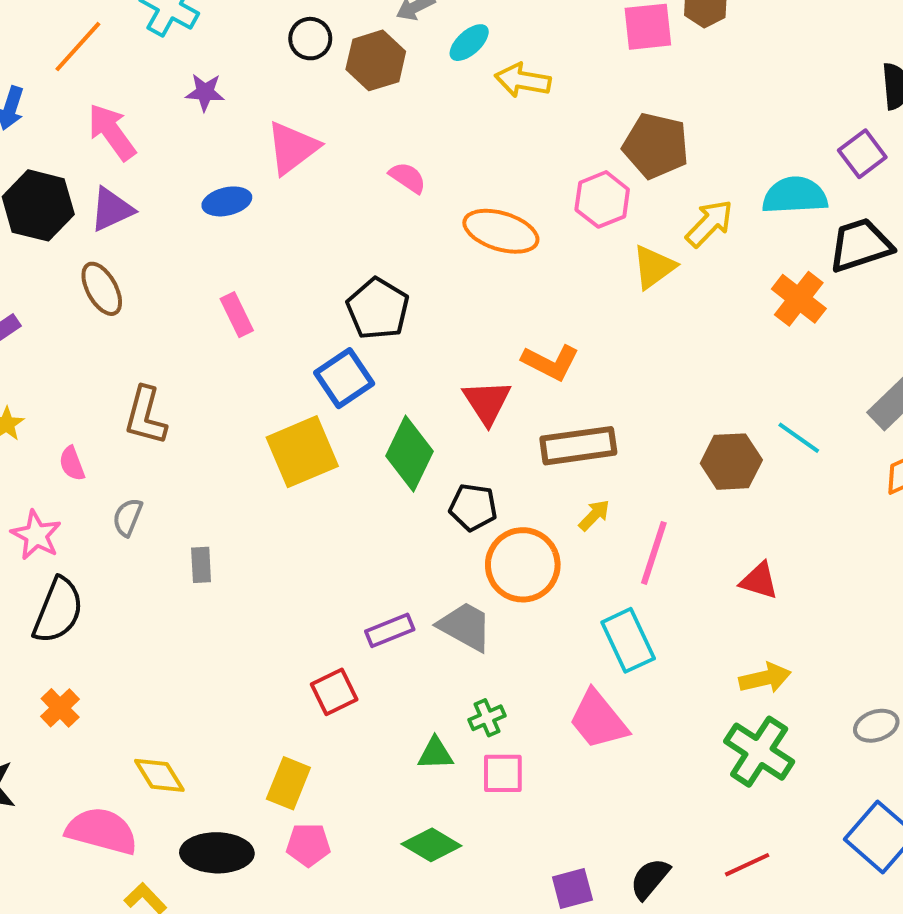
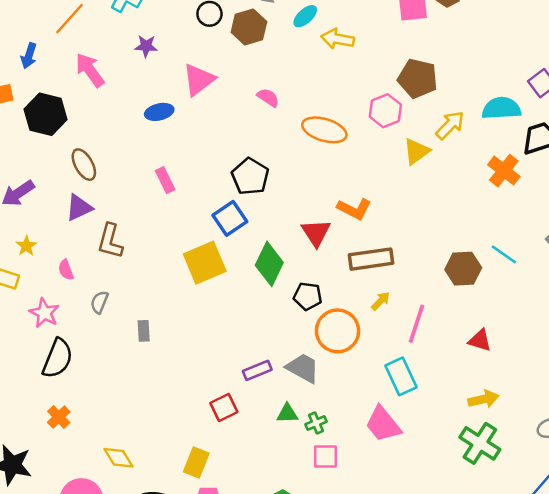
purple triangle: (112, 209) -> (79, 208), moved
green triangle: (435, 754) -> (287, 413), moved

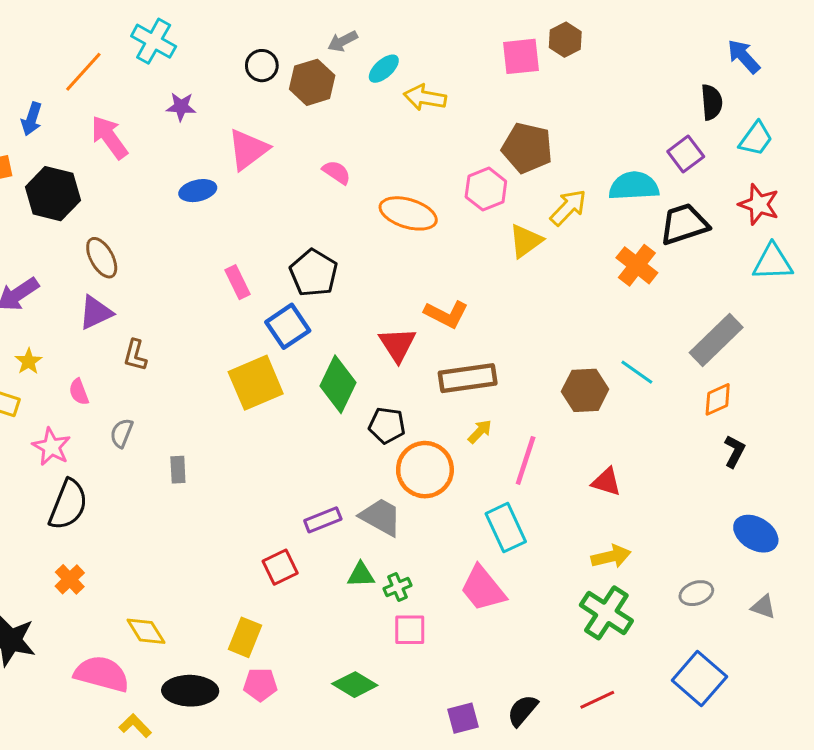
pink rectangle: (165, 180) -> (237, 282), moved
brown L-shape: (110, 241) -> (135, 355), size x0.7

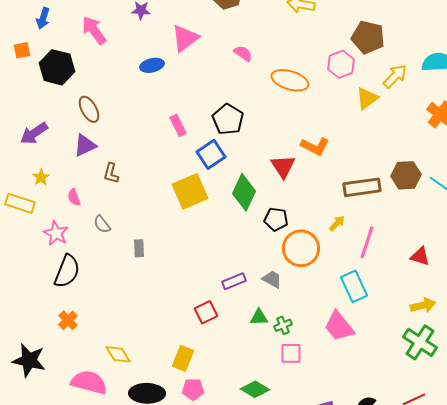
brown rectangle: (468, 378) -> (362, 187), moved
brown hexagon: (585, 390) -> (406, 175), moved
gray semicircle: (122, 433) -> (102, 224), turned -60
gray trapezoid: (381, 517) -> (272, 279), size x0.7

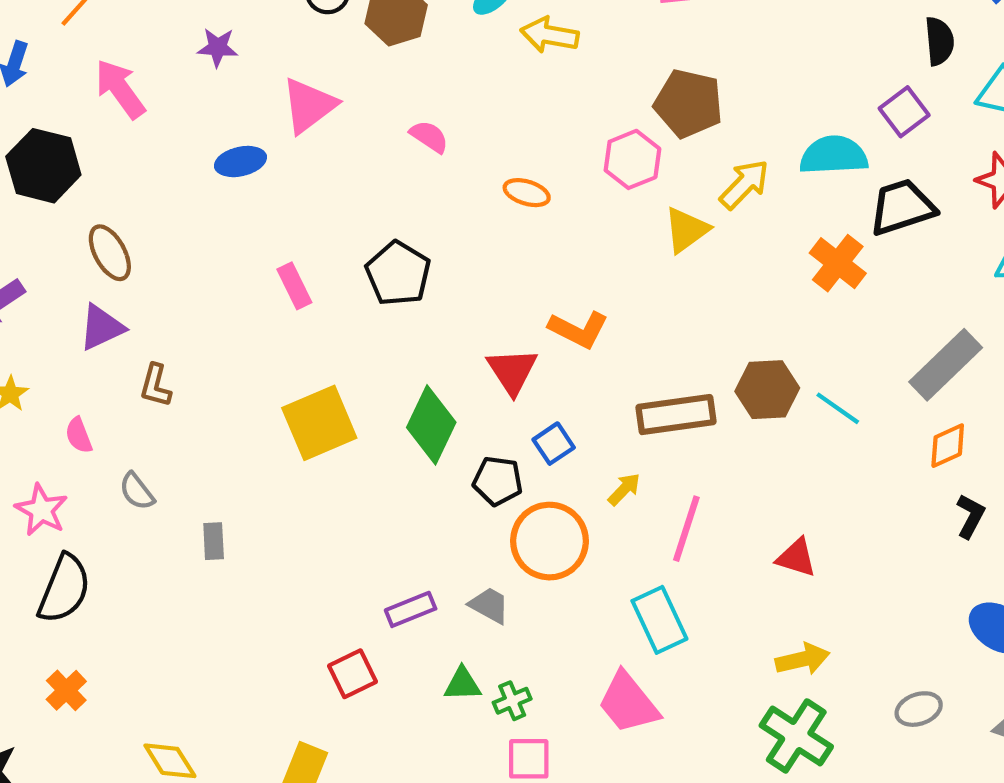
orange ellipse: (290, 80) -> (527, 193), size x0.6
blue square: (211, 154) -> (554, 444), moved, size x0.7

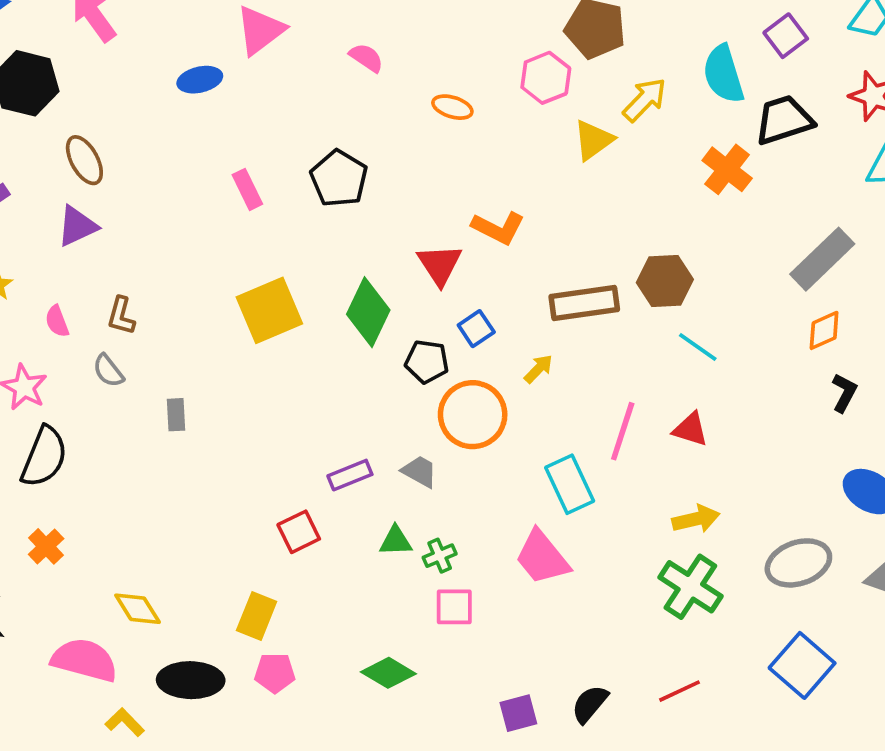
cyan semicircle: (834, 155) -> (723, 74), turned -104
brown L-shape: (155, 385) -> (121, 316), moved
cyan line: (838, 408) -> (698, 347), moved
pink line: (686, 529) -> (623, 431), moved
gray ellipse: (919, 709) -> (798, 563), size x1.6

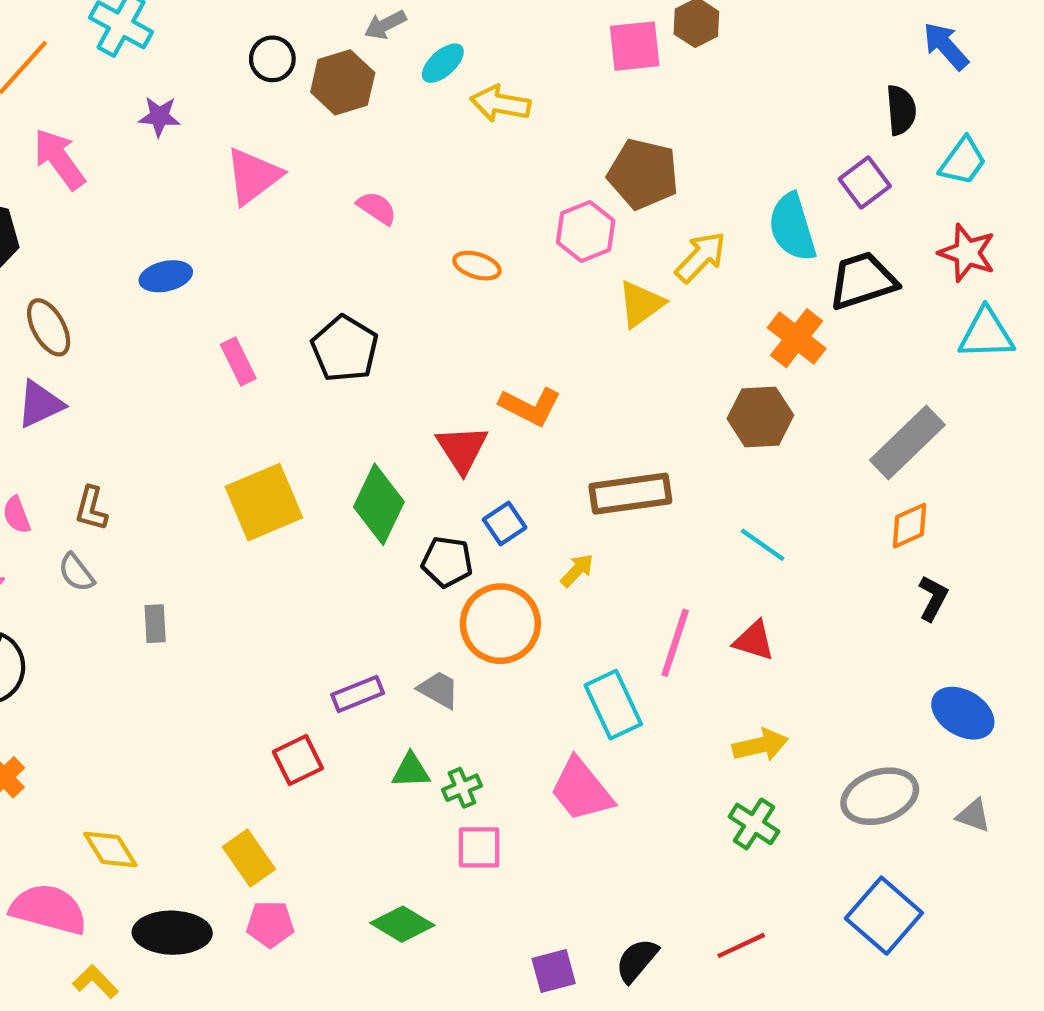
blue ellipse: (200, 80) -> (166, 276), moved
brown hexagon: (665, 281) -> (760, 417), moved
green cross: (690, 587) -> (754, 824), size x0.7
yellow rectangle: (257, 616) -> (249, 858), turned -57

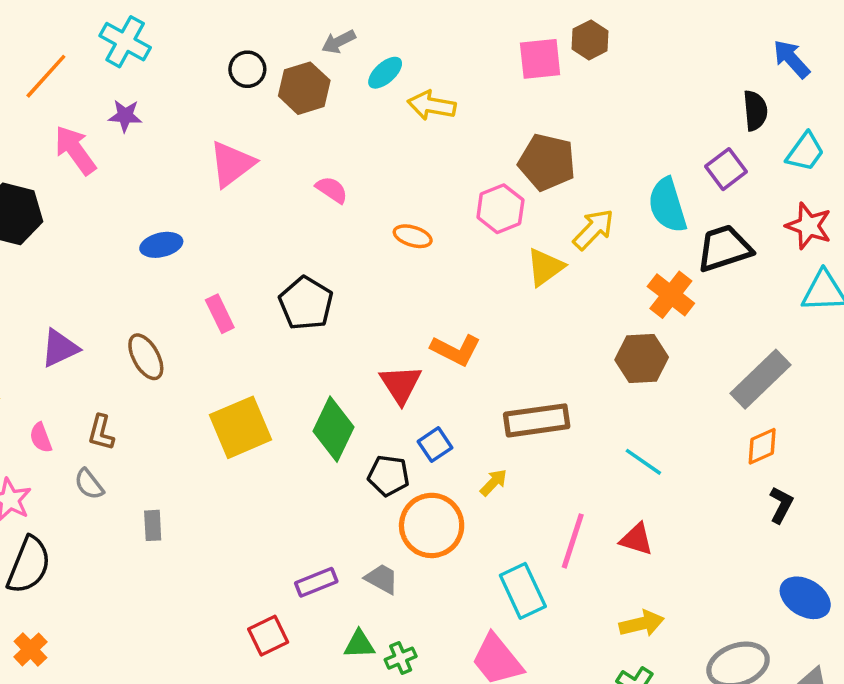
purple star: (159, 116) -> (125, 116), moved
brown ellipse: (49, 327) -> (146, 357), moved

